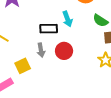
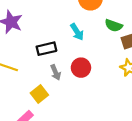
black rectangle: (49, 29) -> (46, 49), moved

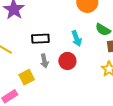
cyan arrow: (77, 32) -> (77, 38), moved

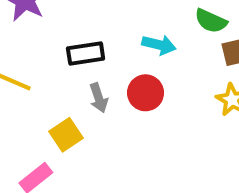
cyan arrow: (77, 38) -> (159, 45), turned -49

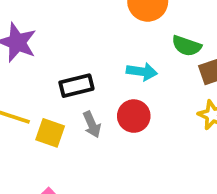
yellow square: (66, 135) -> (50, 133), moved, turned -32

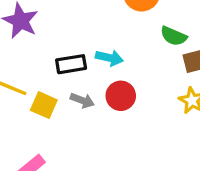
cyan arrow: (142, 72) -> (109, 58), moved
gray arrow: (92, 124) -> (82, 100), turned -50

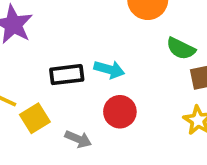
gray arrow: (82, 100) -> (78, 139), moved
yellow square: (44, 105) -> (35, 118), turned 32

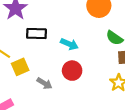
black rectangle: (67, 75) -> (37, 34), moved

